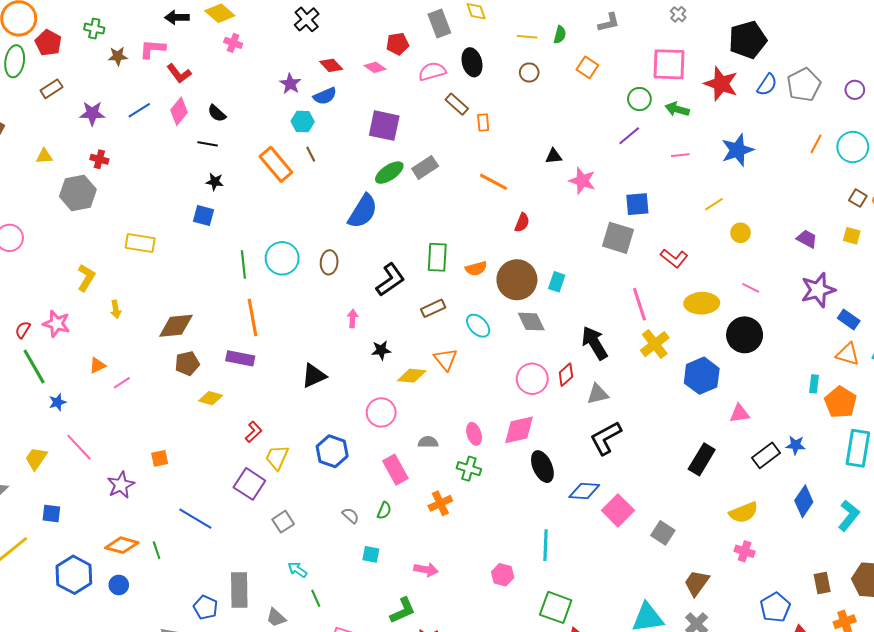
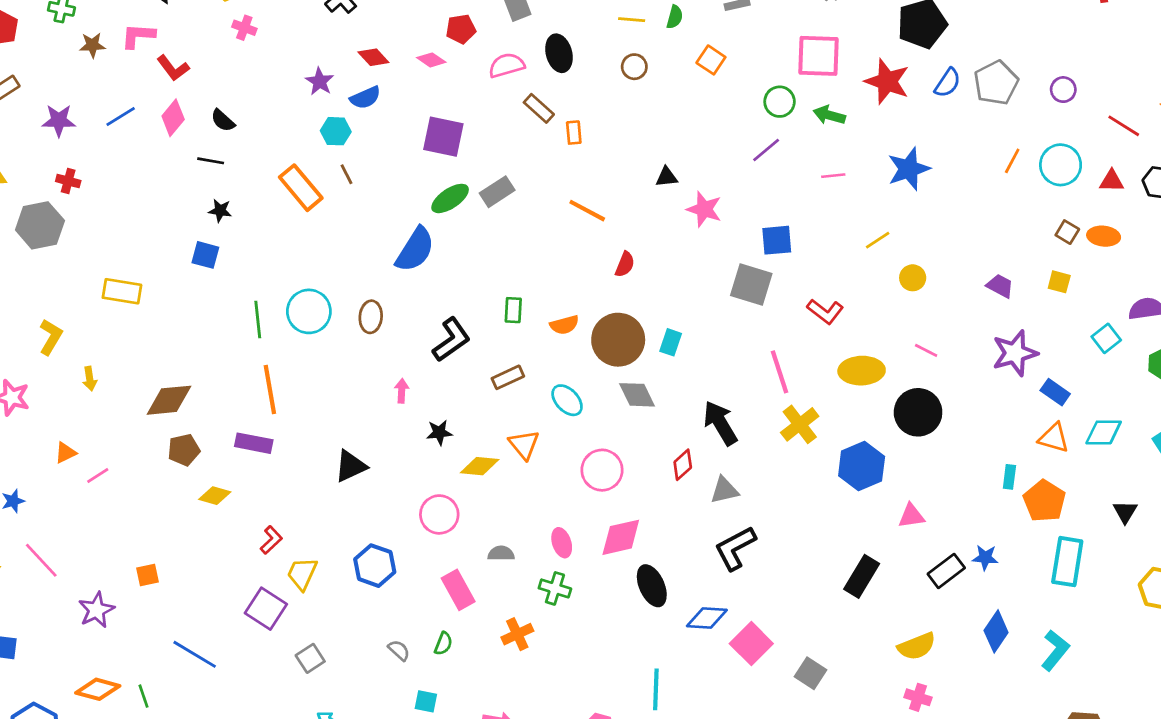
green rectangle: (437, 257) -> (513, 310), size x0.7
pink circle: (532, 379) -> (602, 470), moved

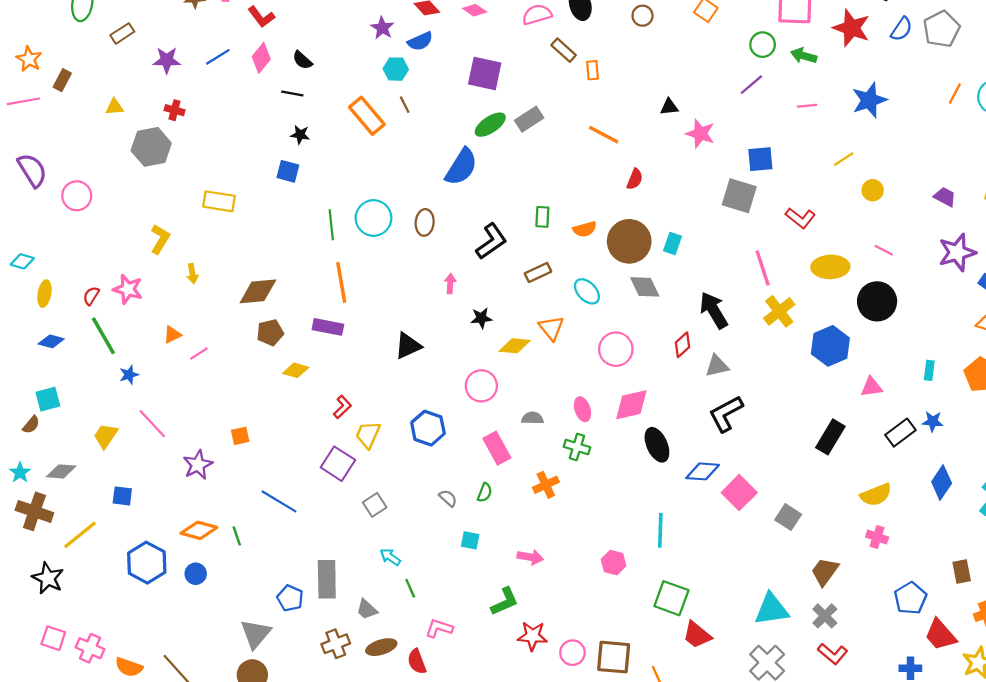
cyan rectangle: (1009, 477) -> (929, 370), moved

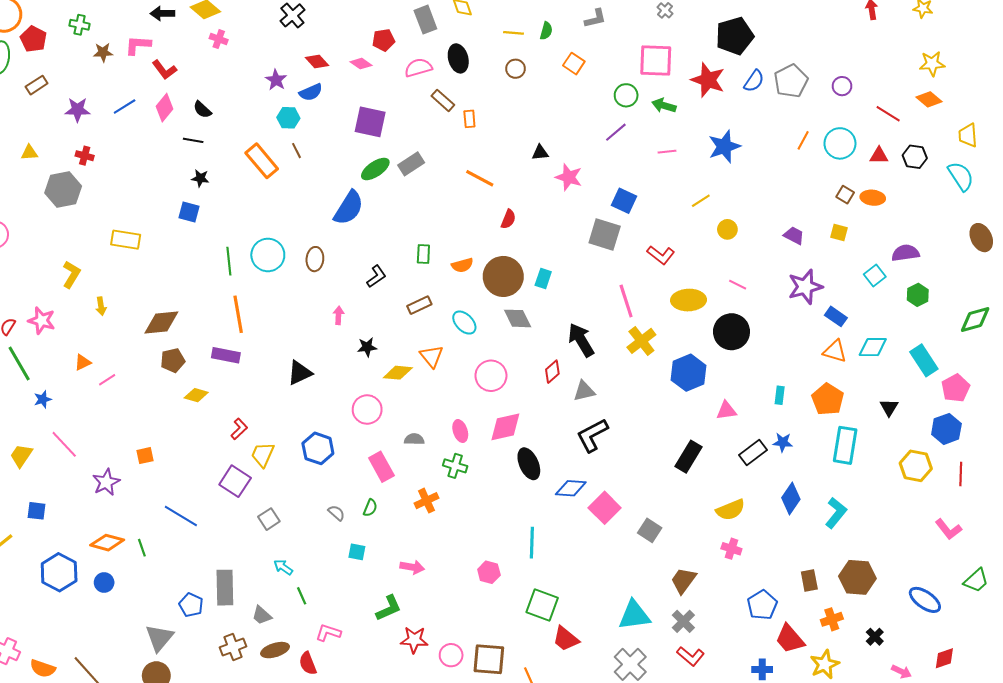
blue square: (760, 159) -> (624, 201), turned 30
black L-shape: (491, 241) -> (376, 276), size x0.7

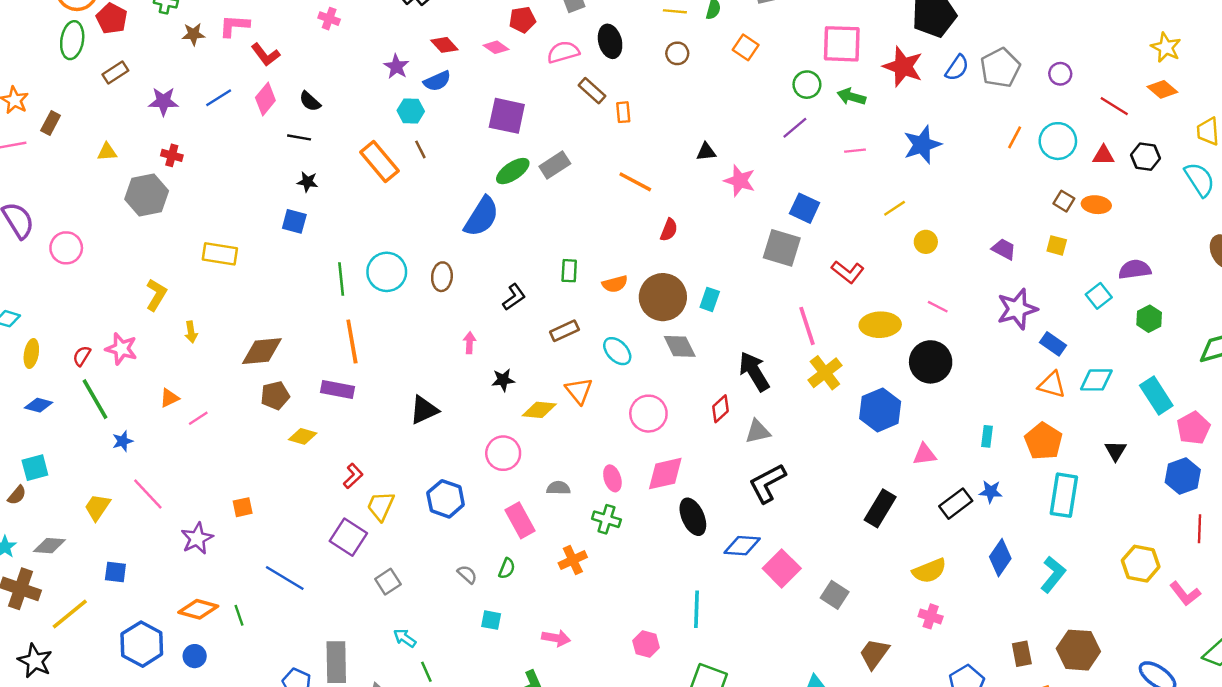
yellow star: (932, 64) -> (1166, 47), turned 30
yellow hexagon: (916, 466) -> (1141, 564), moved

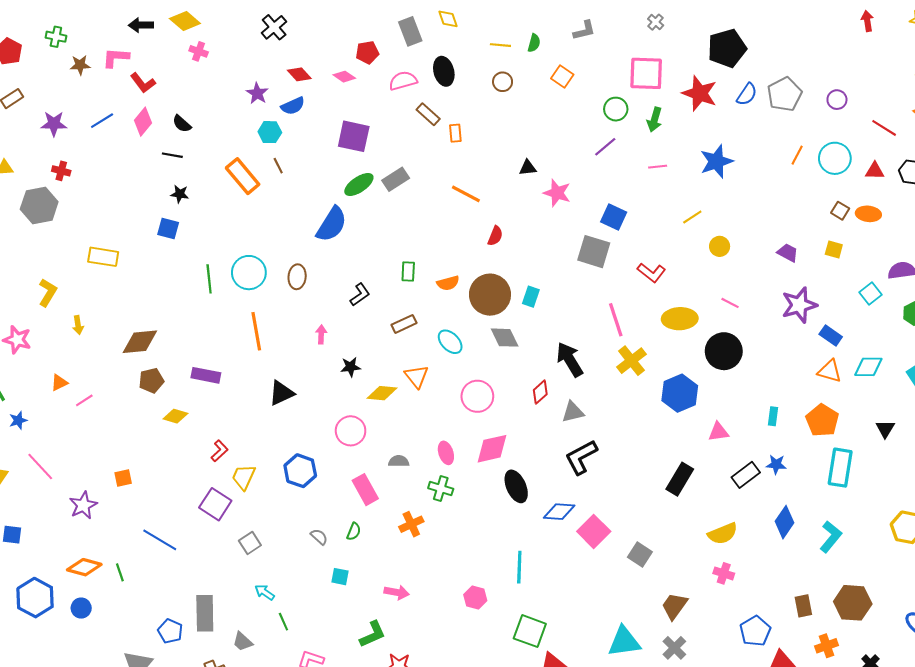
green arrow: (851, 97) -> (655, 120), turned -90
orange line: (352, 342) -> (256, 331), moved

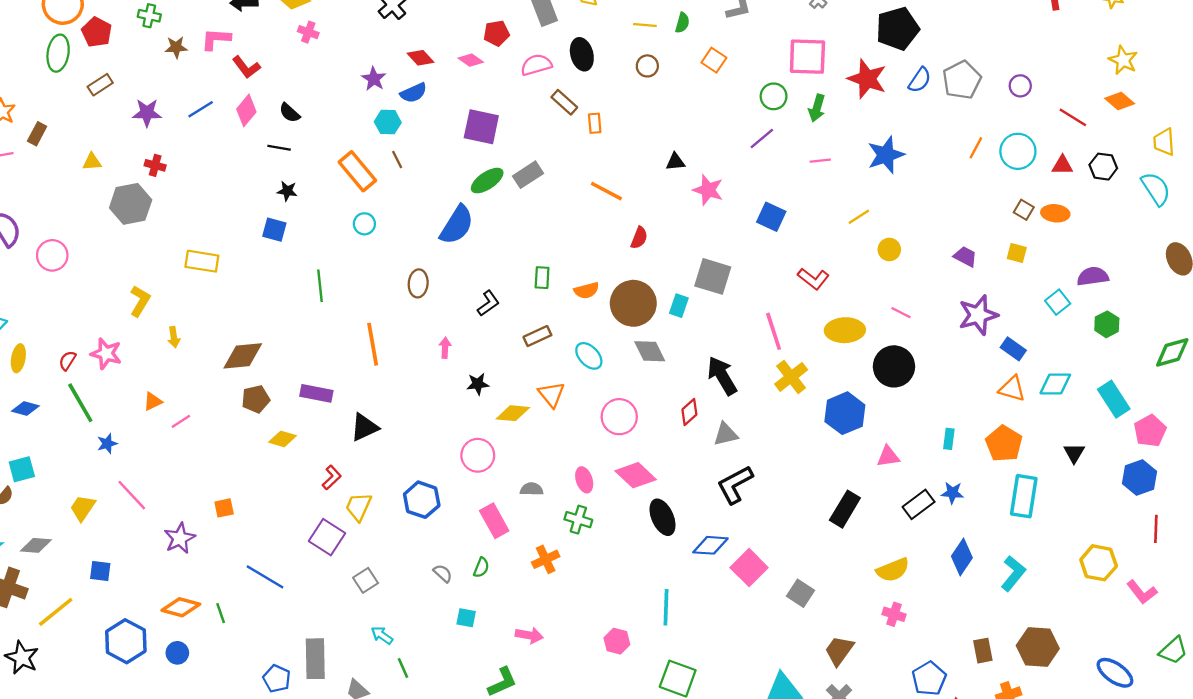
gray square: (594, 252) -> (713, 276), moved
cyan circle: (249, 273) -> (364, 224), moved, size x0.6
black triangle: (281, 393) -> (364, 427), moved
pink diamond: (492, 449) -> (636, 475), turned 56

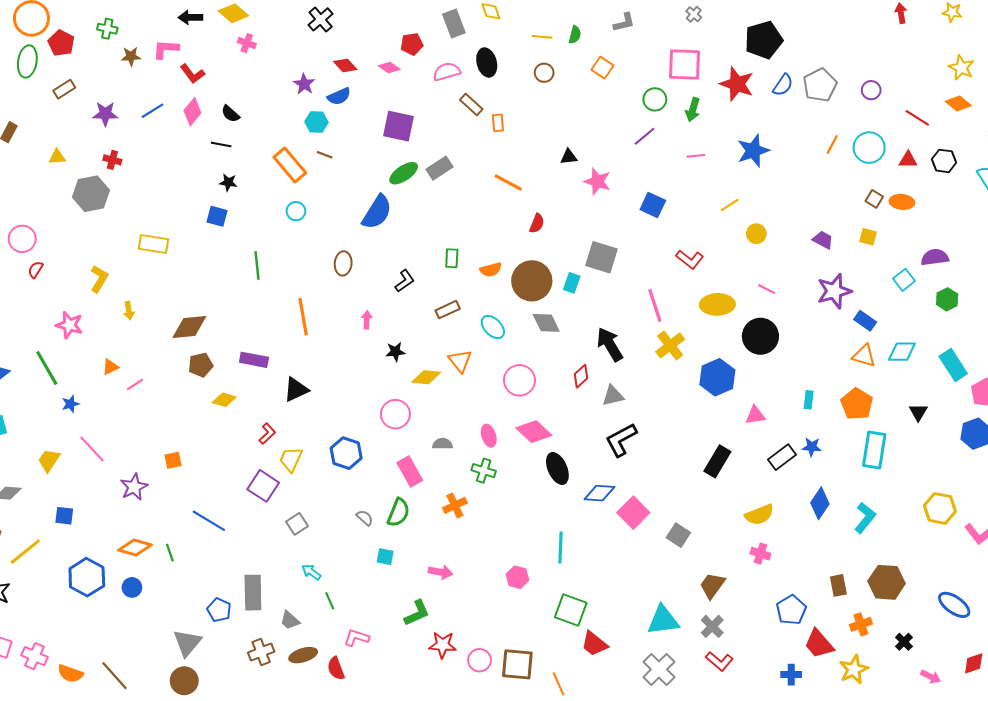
brown line: (397, 159) -> (325, 155), turned -42
red semicircle: (67, 361) -> (36, 270), moved
green semicircle: (481, 568) -> (399, 513), size x1.6

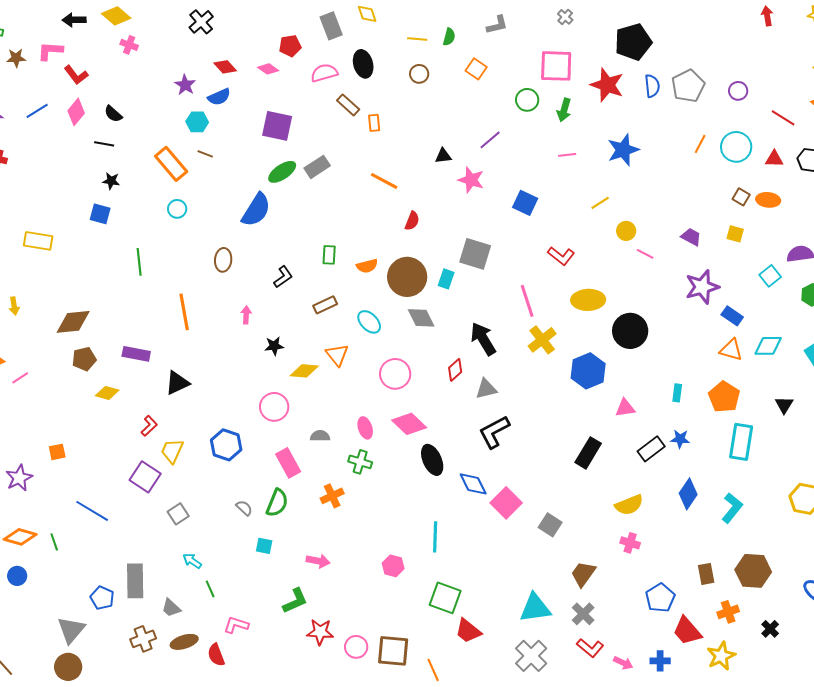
blue semicircle: (783, 85) -> (652, 86), turned -40
purple line: (645, 136) -> (490, 140), moved
pink line: (767, 289) -> (645, 254), moved
blue diamond: (599, 493) -> (473, 484), turned 60
pink arrow: (931, 677) -> (623, 663), moved

